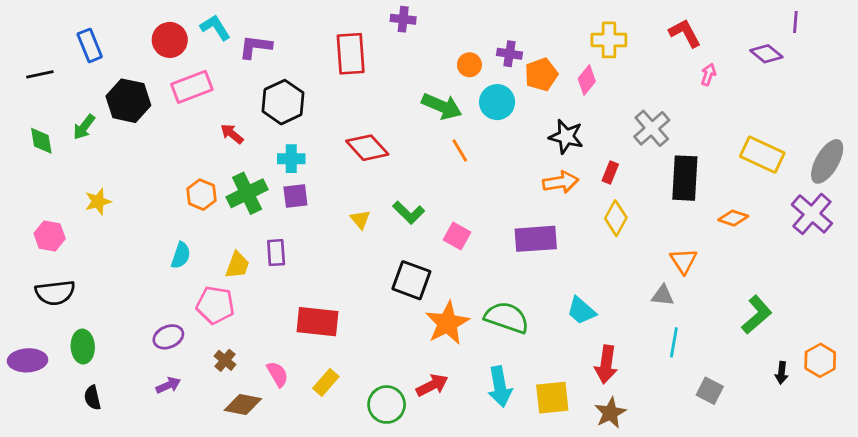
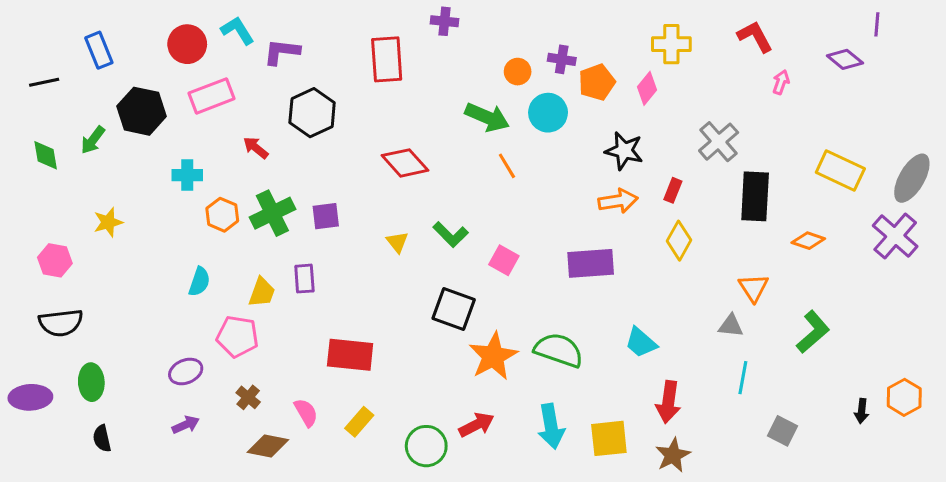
cyan cross: (291, 159) -> (187, 175), moved
green L-shape: (757, 315) -> (813, 332), moved

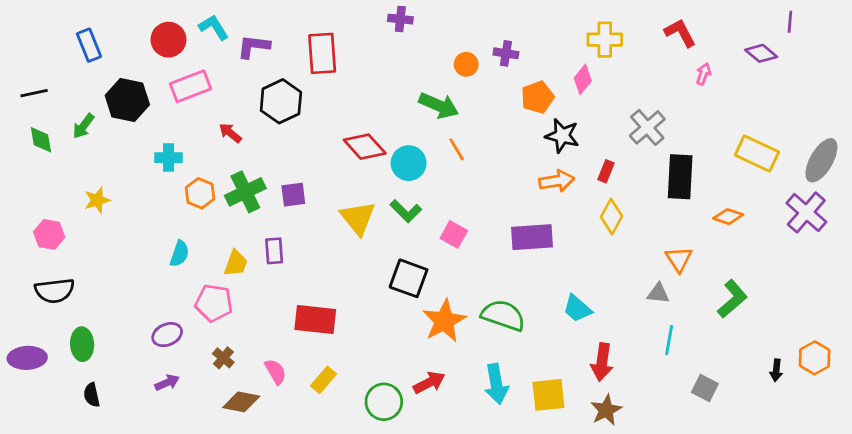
red rectangle: (387, 59) -> (322, 53), moved
black line: (44, 82) -> (34, 93), moved
orange pentagon: (597, 82) -> (537, 97), moved
cyan circle: (548, 113) -> (409, 163), moved
yellow triangle: (397, 242) -> (358, 218), size x1.8

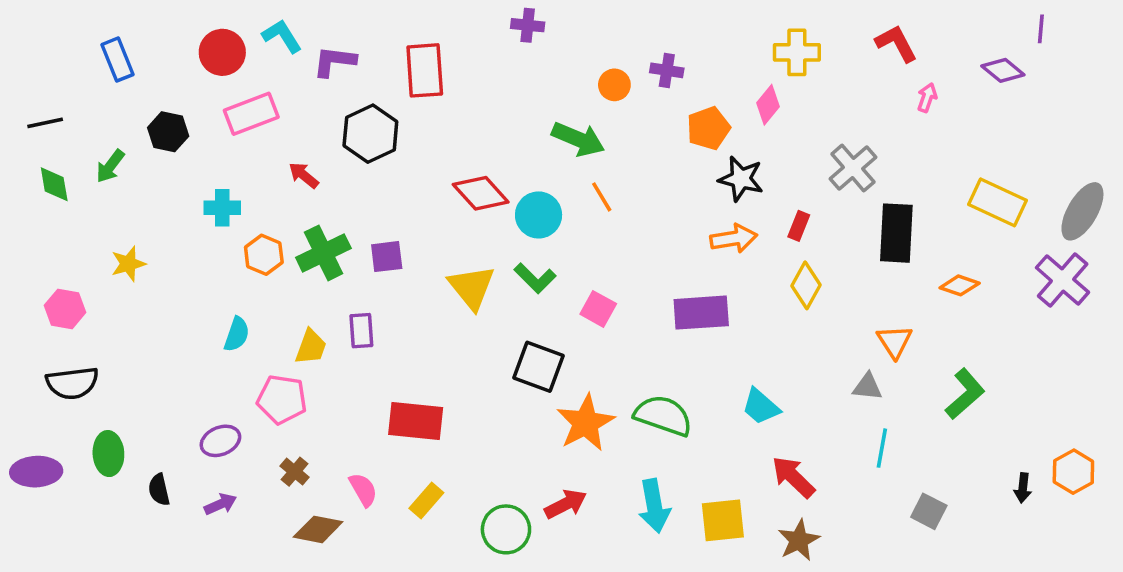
black hexagon: (127, 100) -> (168, 132), size x0.7
red arrow: (602, 362) -> (793, 477), turned 126
black semicircle: (92, 395) -> (159, 490), moved

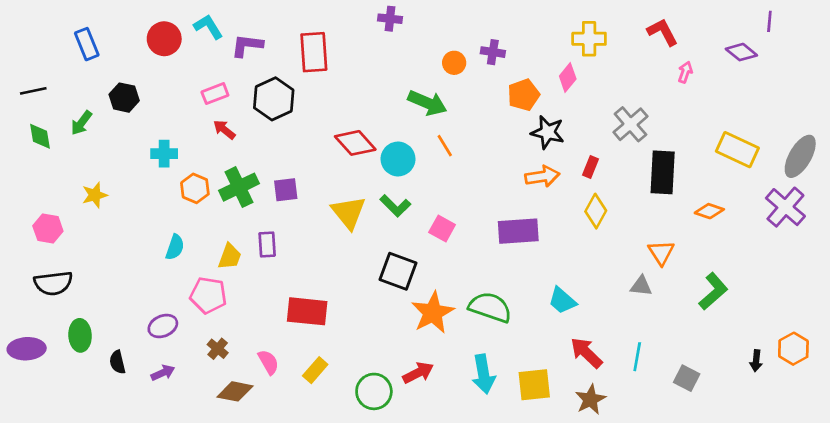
pink rectangle: (251, 114) -> (215, 94), moved, size x0.7
cyan line: (882, 448) -> (637, 357), moved

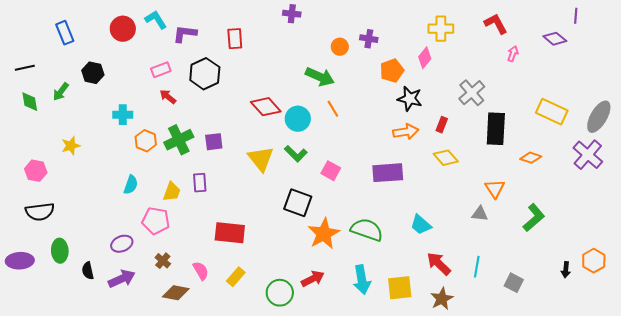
red rectangle: (314, 52) -> (235, 39), size x0.7
yellow diamond: (596, 211) -> (446, 158), turned -70
purple arrow: (163, 373) -> (122, 279), size x1.5

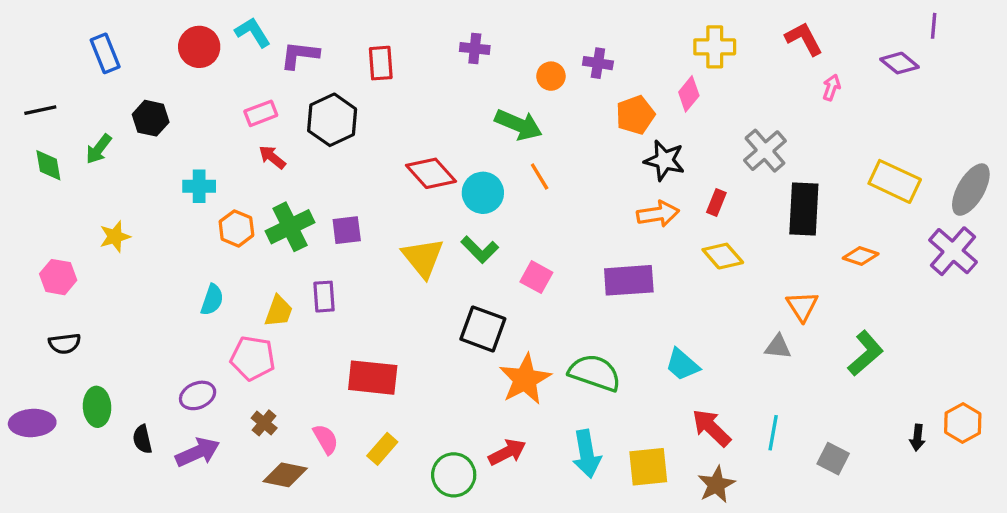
purple cross: (292, 14) -> (475, 49), moved
black semicircle: (40, 212) -> (65, 344), size x0.7

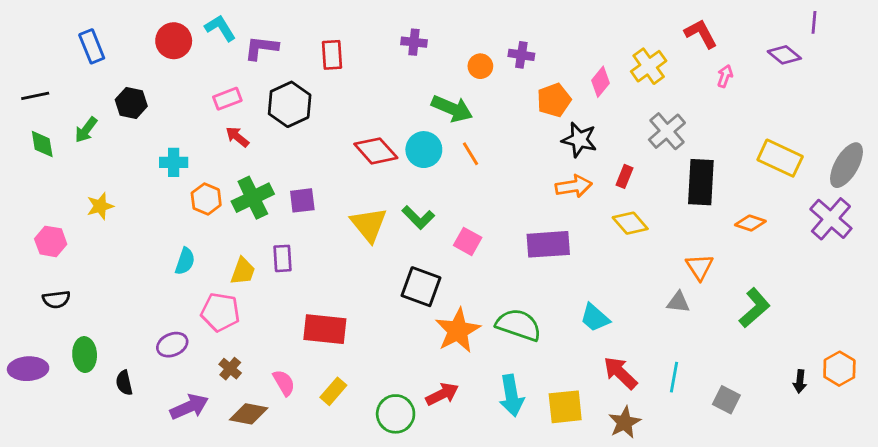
yellow cross: (715, 47) -> (649, 66), moved, turned -36
cyan circle: (483, 193) -> (424, 150), moved
purple arrow: (198, 452) -> (189, 407), moved

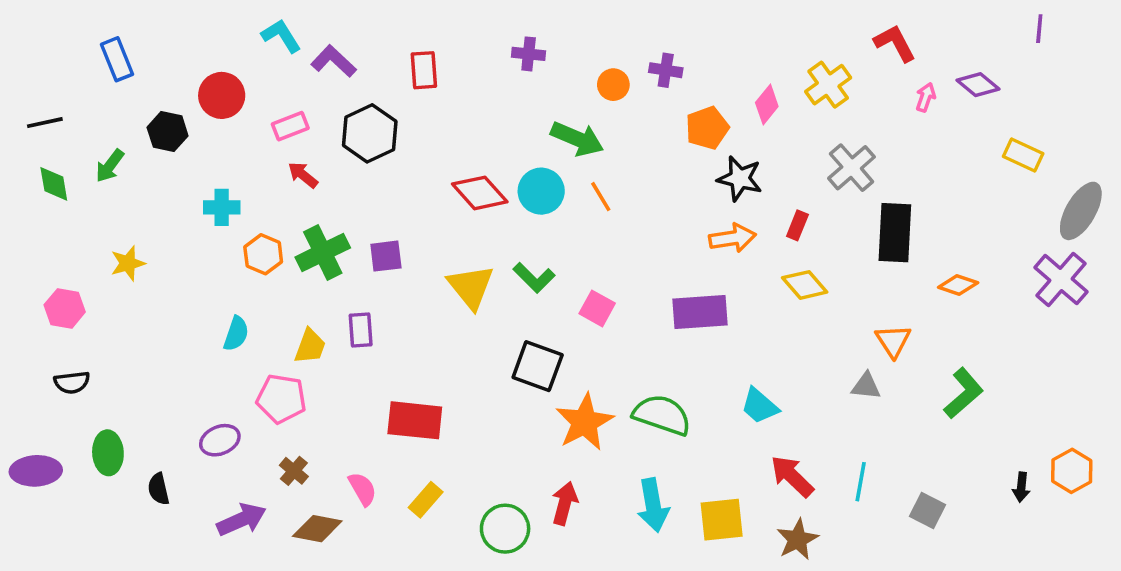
red circle: (174, 41) -> (222, 95), moved
purple L-shape: (261, 48) -> (334, 61), turned 36
purple diamond: (784, 55) -> (978, 85), moved
yellow rectangle: (780, 158) -> (1023, 155), moved, size x0.7
red arrow: (442, 394) -> (565, 503), turned -48

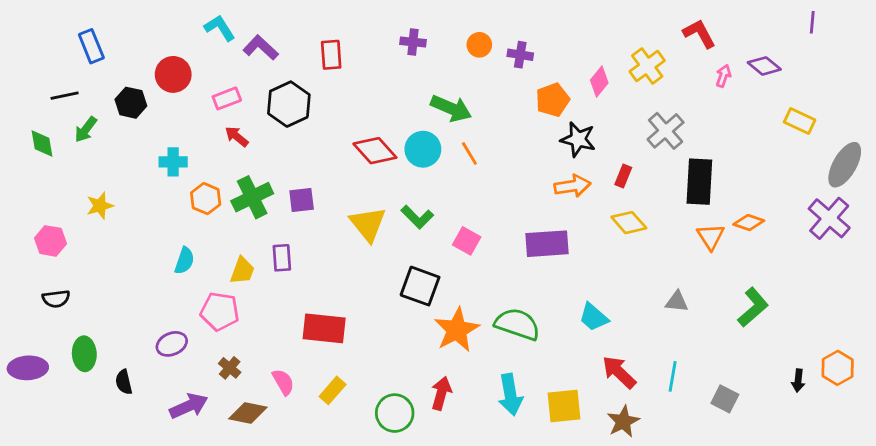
orange circle: (613, 85) -> (479, 45), moved
black line: (45, 123) -> (65, 96), moved
orange triangle: (893, 341) -> (711, 237), moved

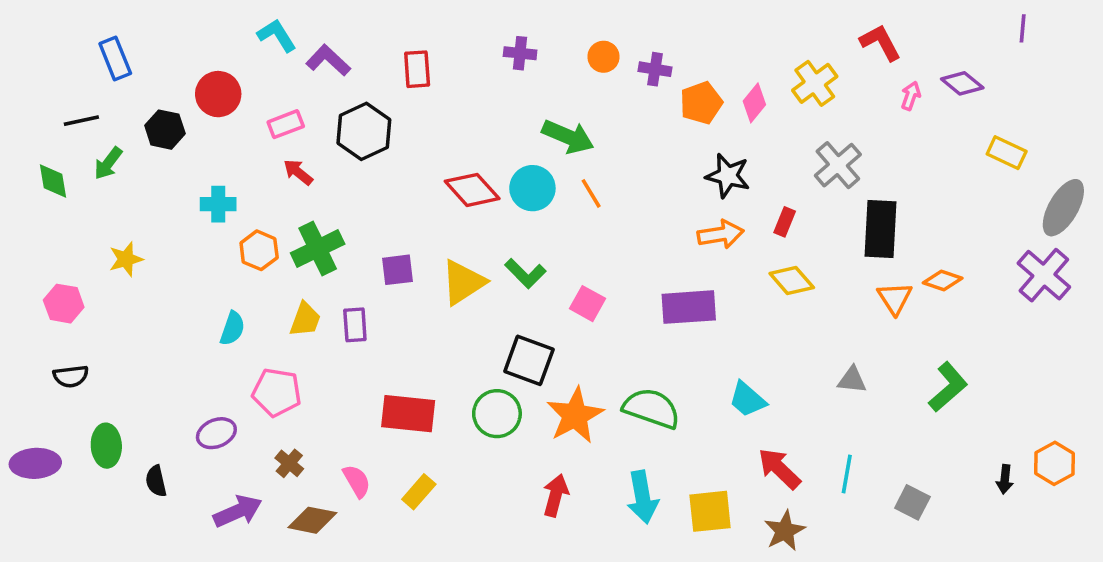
orange pentagon: (553, 100) -> (701, 103), moved
purple square: (302, 200) -> (398, 270), moved
yellow triangle: (368, 224) -> (463, 282), turned 36
yellow trapezoid: (242, 271) -> (305, 320), moved
green circle: (395, 413) -> (497, 414), moved

